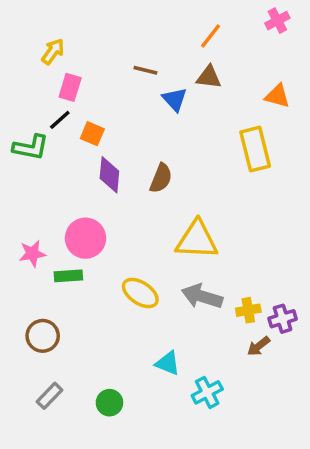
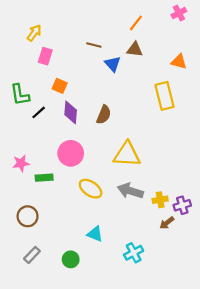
black line: (60, 120) -> (39, 112), moved
green L-shape: (31, 147) -> (20, 95), turned 70
pink circle: (85, 238) -> (71, 153), moved
cyan triangle: (168, 363) -> (95, 234), moved

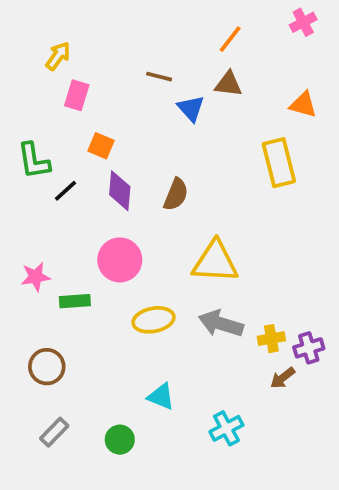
yellow ellipse: (91, 189) -> (153, 320), turned -45

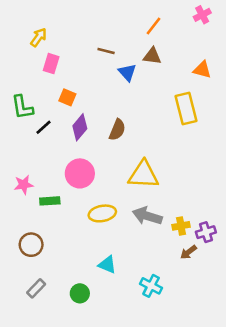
purple diamond: (120, 191) -> (80, 127), turned 35
cyan cross: (226, 428) -> (151, 286), turned -35

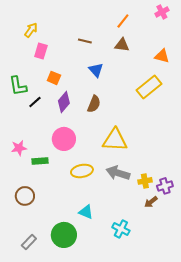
blue triangle: (127, 72) -> (96, 70), moved
yellow rectangle: (186, 109) -> (149, 87), turned 65
gray rectangle: (36, 288) -> (29, 242), moved
green circle: (80, 293) -> (64, 235), size x1.6

